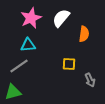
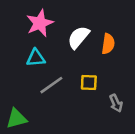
white semicircle: (61, 18) -> (78, 37), moved
gray line: (19, 66) -> (51, 85), moved

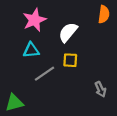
orange semicircle: (108, 44) -> (104, 14), moved
yellow square: (89, 82) -> (70, 60), moved

